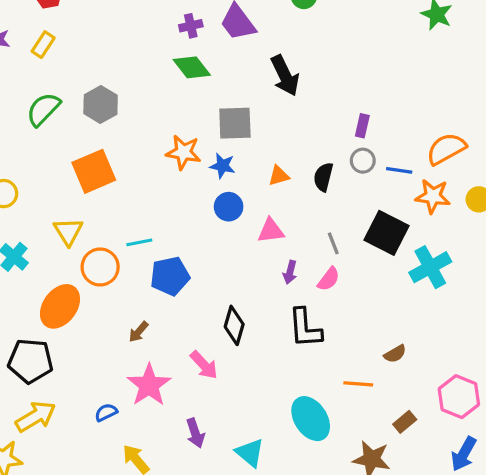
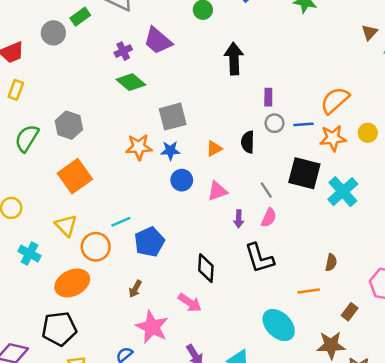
black arrow: (285, 76) -> (234, 59), moved, turned -144
orange ellipse: (60, 306) -> (72, 283), turned 40
brown semicircle: (395, 354) -> (331, 262), turned -36

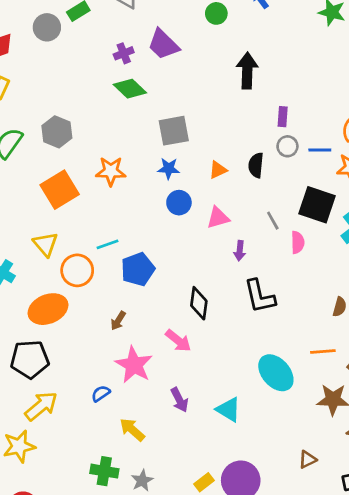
orange star: (139, 147) -> (111, 171), moved
pink semicircle: (269, 218) -> (298, 242), moved, turned -30
orange line: (308, 291) -> (323, 351), moved

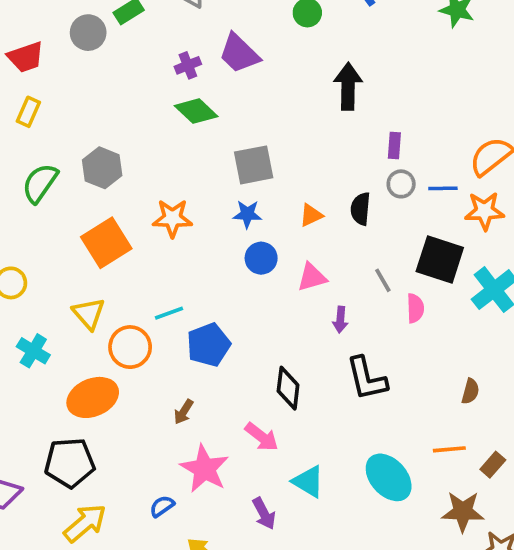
cyan triangle: (228, 410) -> (308, 481), moved

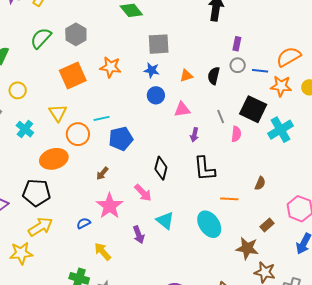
orange line: (449, 449) -> (229, 199), moved

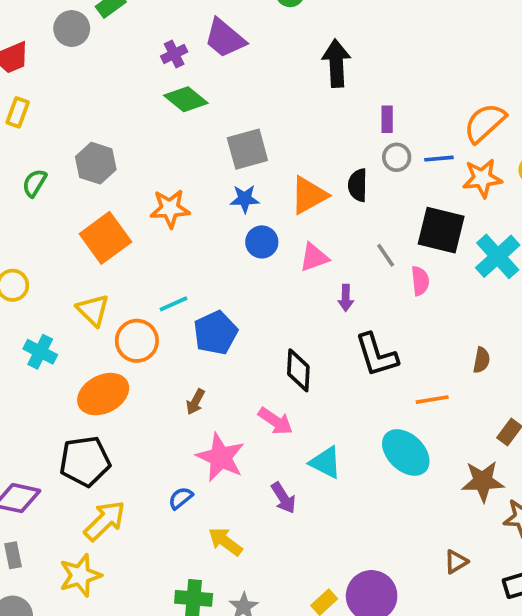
green semicircle: (41, 38) -> (34, 183), size x0.7
orange triangle: (186, 76) -> (309, 195), size x1.6

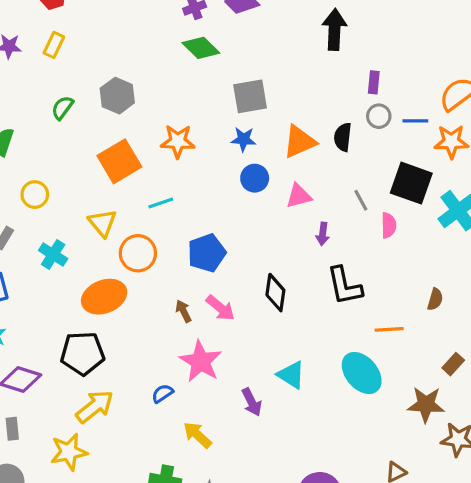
cyan line: (173, 304) -> (161, 203), moved
brown arrow: (195, 402) -> (183, 311), turned 120
pink arrow: (275, 421) -> (220, 308), moved

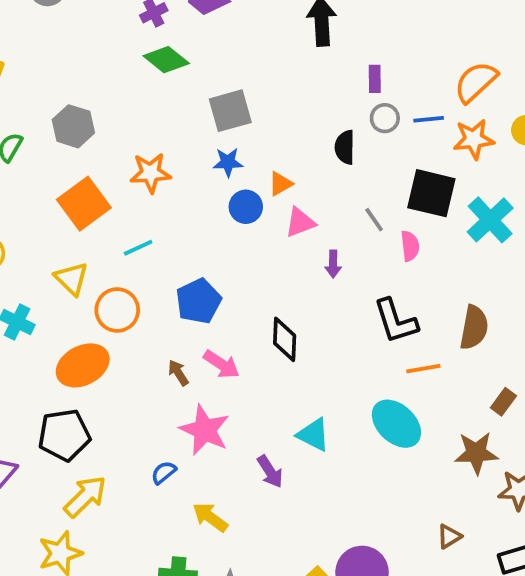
orange triangle: (299, 142) -> (280, 184), moved, size x0.6
black L-shape: (344, 286) -> (396, 321), moved
brown semicircle: (435, 299) -> (474, 327), size x1.6

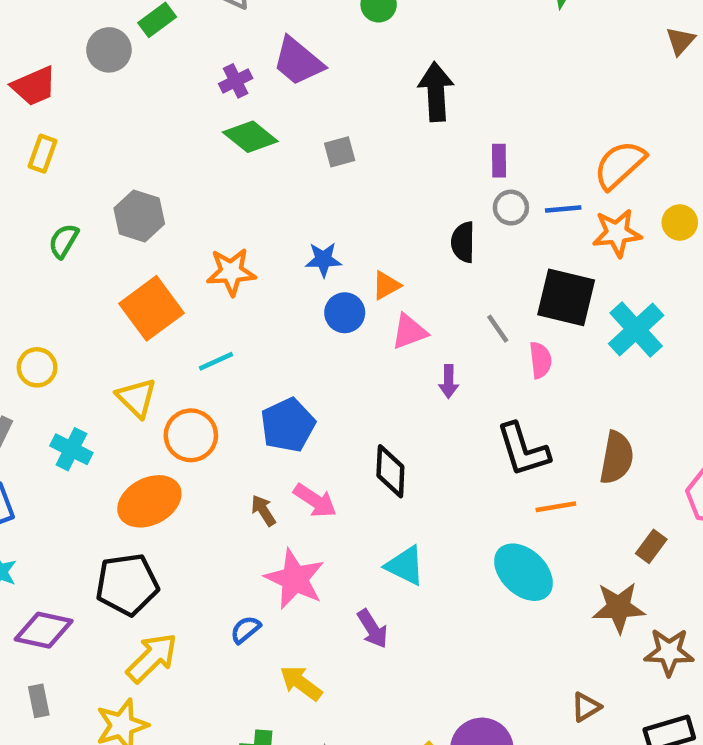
gray square: (230, 111) -> (340, 152), moved, size x0.6
cyan triangle: (313, 435) -> (405, 566), moved

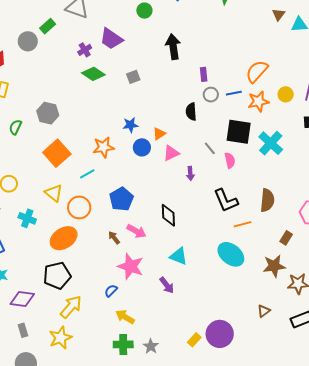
orange star: (231, 272) -> (103, 147), moved
yellow arrow: (301, 683) -> (125, 317), moved

